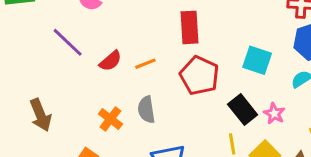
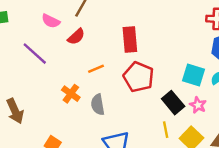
cyan square: (257, 60) -> (194, 75), moved
red semicircle: (110, 61) -> (76, 37), moved
orange cross: (110, 119) -> (71, 94), moved

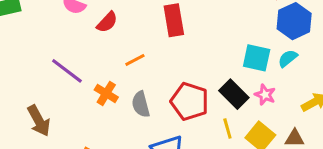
purple line: (35, 54) -> (67, 71), moved
red pentagon: (139, 77) -> (190, 101), moved

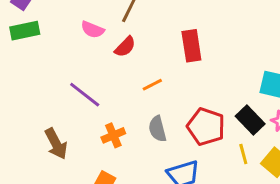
orange cross: (106, 93) -> (113, 135), moved, turned 35

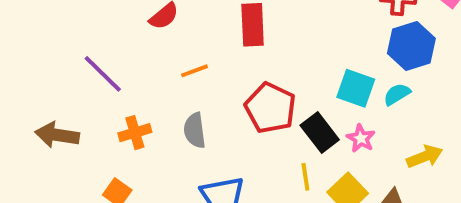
red pentagon: (206, 127) -> (270, 108), moved
brown arrow: (56, 144) -> (57, 135), turned 120

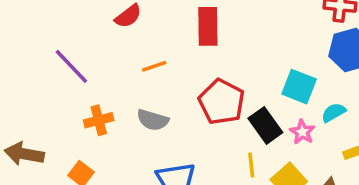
cyan semicircle: (397, 94) -> (334, 113), moved
gray semicircle: (195, 130) -> (153, 120), turned -68
brown arrow: (57, 135) -> (24, 154), moved

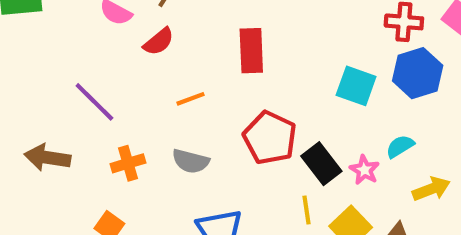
cyan square: (299, 87) -> (356, 86), moved
brown arrow: (24, 154) -> (47, 158), moved

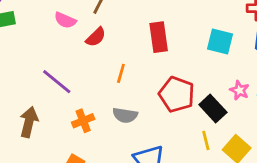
cyan square: (356, 86) -> (220, 41), moved
orange line: (190, 99) -> (121, 73), turned -48
brown arrow: (47, 158) -> (29, 122), turned 100
pink star: (364, 170) -> (239, 90), moved

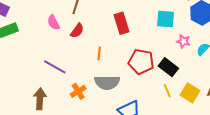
pink semicircle: (65, 20) -> (53, 22), turned 49
pink star: (239, 90) -> (183, 41), moved
gray semicircle: (125, 115) -> (107, 82), size x1.4

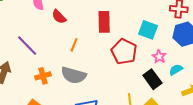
red semicircle: (77, 31) -> (59, 17), turned 84
red pentagon: (141, 62) -> (124, 52), moved
black rectangle: (168, 67) -> (152, 79), moved

